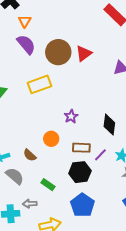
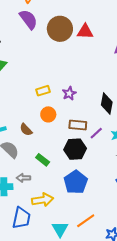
red triangle: (84, 53) -> (85, 31), turned 36
yellow rectangle: (39, 84) -> (43, 91), moved, size x0.6

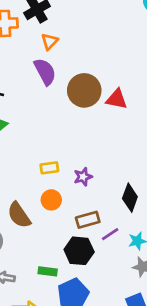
brown rectangle: (78, 125) -> (88, 220), turned -30
brown semicircle: (26, 130) -> (19, 215), size x1.5
green rectangle: (43, 160) -> (48, 271), moved, turned -40

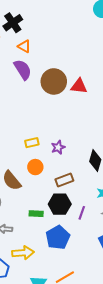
orange triangle: (50, 42) -> (24, 46), turned -40
purple line: (110, 234) -> (82, 213), moved, turned -32
green rectangle: (48, 271) -> (36, 214), moved

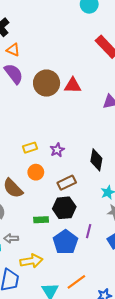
purple line: (82, 213) -> (89, 231), moved

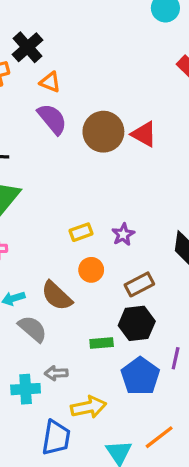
red triangle: (73, 85) -> (144, 134), turned 30

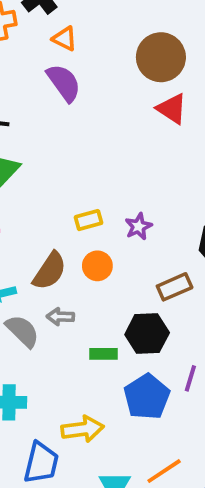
brown circle: (103, 132) -> (161, 57), moved
brown rectangle: (139, 284) -> (175, 287), moved
brown semicircle: (57, 296) -> (50, 271), moved, turned -104
gray arrow: (56, 373) -> (60, 317), moved

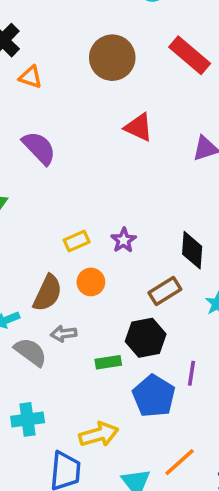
brown circle: (161, 57) -> (112, 58), moved
purple semicircle: (64, 83) -> (39, 148), moved

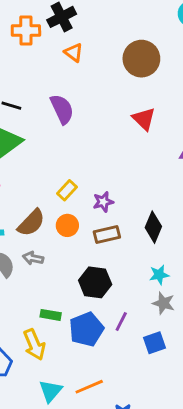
yellow rectangle: (77, 241) -> (67, 190), turned -42
brown rectangle: (165, 291) -> (107, 234), moved
green rectangle: (108, 362) -> (51, 315), moved
yellow arrow: (99, 434) -> (34, 345), turned 64

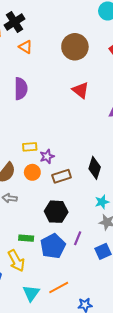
purple semicircle: (62, 109) -> (21, 89), turned 30
yellow rectangle: (67, 190) -> (30, 147), turned 48
purple star: (103, 202) -> (47, 156), moved

